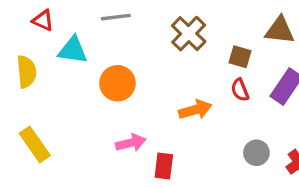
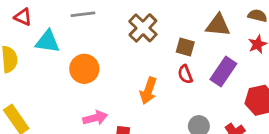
orange arrow: (195, 110) -> (148, 91), turned 125

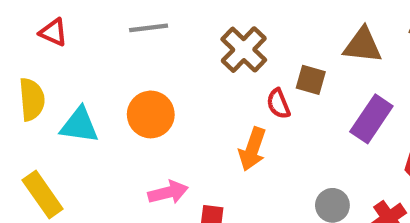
cyan triangle: (48, 42) -> (79, 125), moved
red semicircle: (185, 74) -> (278, 104), moved

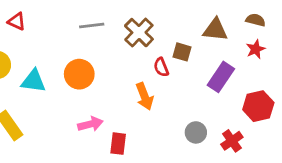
gray line: (149, 28) -> (92, 26), moved
orange arrow: (252, 149) -> (144, 96), turned -40

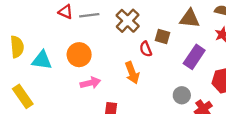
red triangle: (17, 21) -> (66, 12), moved
pink arrow: (90, 124) -> (90, 83), moved
gray circle: (196, 132) -> (182, 95), moved

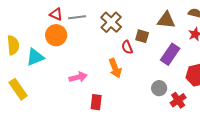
orange circle: (79, 55) -> (56, 35), moved
cyan triangle: (42, 60) -> (35, 57), turned -30

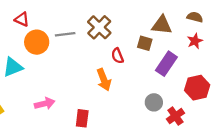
red triangle: (56, 14) -> (22, 19), moved
gray line: (77, 17) -> (65, 34), moved
brown square: (142, 36) -> (145, 43), moved
pink arrow: (78, 77) -> (45, 104), moved

